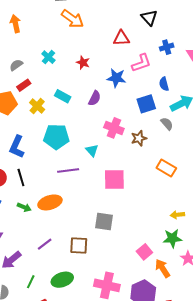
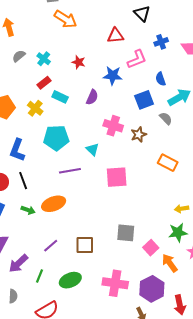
gray semicircle: (16, 65) -> (19, 56), moved
red rectangle: (24, 85) -> (44, 83), moved
gray square: (104, 221) -> (126, 233), moved
green line: (31, 282) -> (40, 276), moved

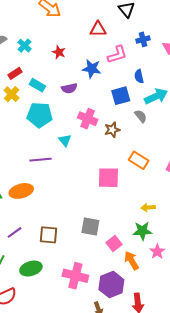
red rectangle: (44, 83) -> (15, 73), moved
purple semicircle: (92, 97) -> (69, 88), turned 49
cyan pentagon: (56, 138) -> (40, 115), moved
pink square: (117, 177) -> (108, 178), moved

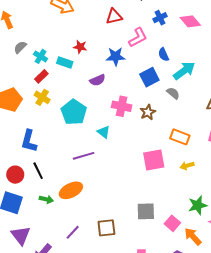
cyan cross: (24, 46) -> (41, 56), moved
cyan rectangle: (37, 85) -> (65, 62), moved
cyan pentagon: (40, 115) -> (74, 112), turned -30
yellow arrow: (148, 207) -> (187, 166), moved

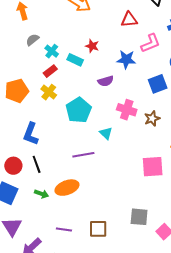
purple line: (73, 232) -> (64, 229), turned 49

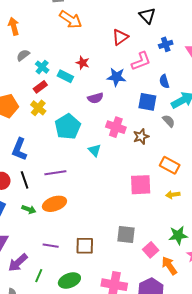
red triangle: (129, 20) -> (120, 37), turned -30
blue square: (158, 84) -> (147, 102), turned 30
purple line: (83, 155) -> (55, 173), moved

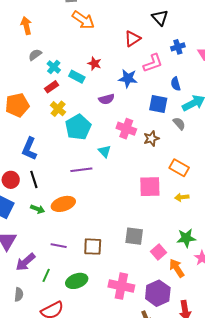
yellow cross: (38, 108) -> (58, 109), moved
purple line: (55, 173) -> (81, 170), moved

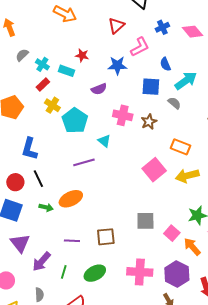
pink square: (150, 187) -> (154, 170), turned -30
yellow arrow: (182, 197) -> (187, 176), size x1.6

